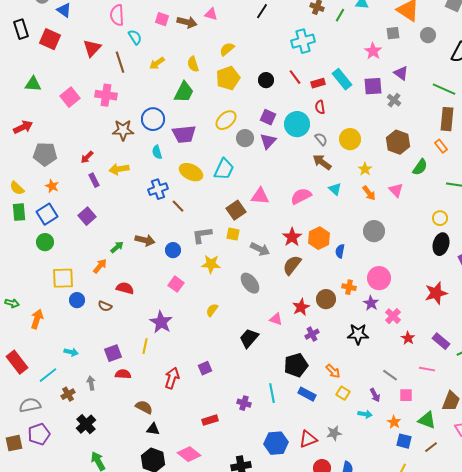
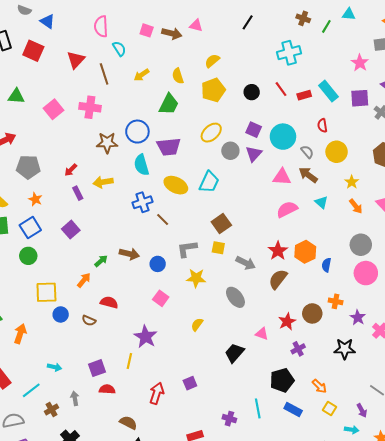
red semicircle: (320, 107) -> (322, 125), moved
cyan semicircle: (157, 152) -> (141, 165), size x1.5
pink triangle: (260, 196) -> (282, 177), moved
pink circle: (379, 278) -> (366, 273), moved

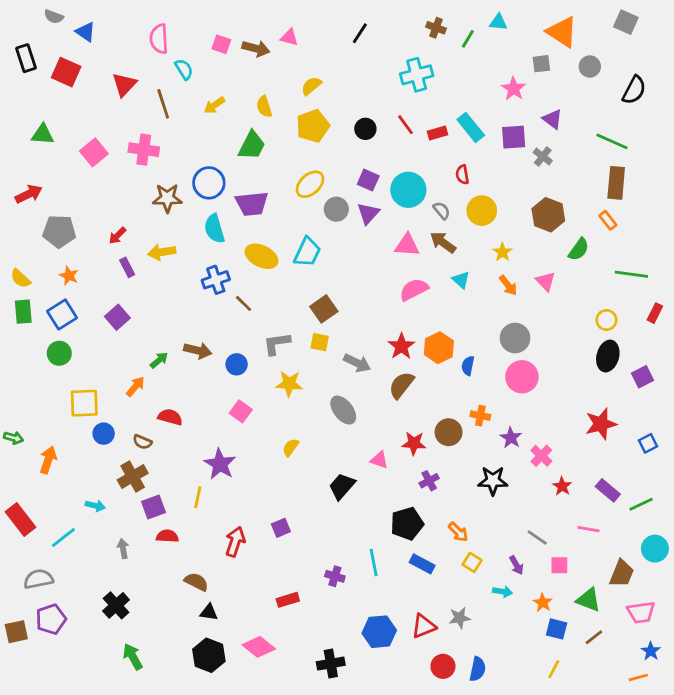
red star: (287, 322) -> (414, 443), turned 30
brown cross: (52, 409) -> (133, 477), moved, size x1.5

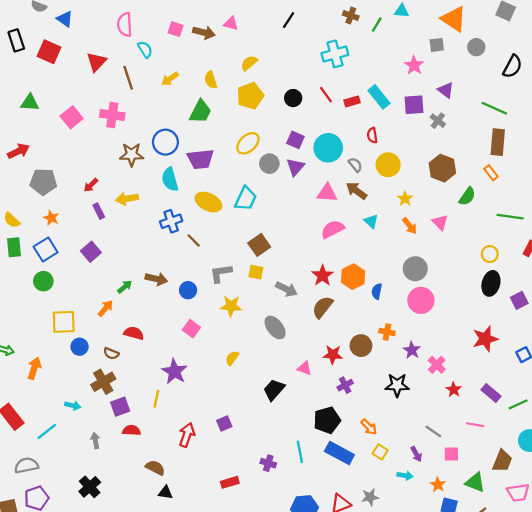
blue rectangle: (422, 564) -> (339, 453), size x1.4

